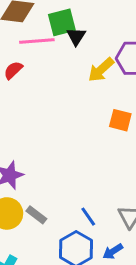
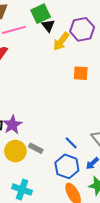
green square: (62, 22) -> (41, 14), moved
black triangle: (76, 36) -> (48, 26), moved

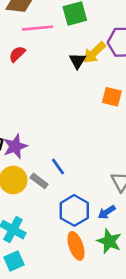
black triangle: (48, 26) -> (78, 61), moved
blue line: (71, 143) -> (58, 167), moved

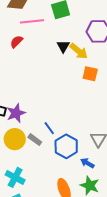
yellow arrow: (94, 53) -> (79, 51), moved, turned -96
blue hexagon: (74, 210) -> (66, 146), moved
blue arrow: (107, 212) -> (87, 163), turned 64

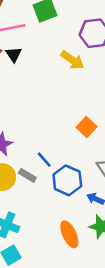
black triangle: (63, 46) -> (14, 54), moved
orange square: (90, 74) -> (87, 127), moved, turned 35

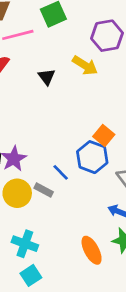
black triangle: (14, 54) -> (47, 77), moved
blue hexagon: (67, 180) -> (92, 157), moved

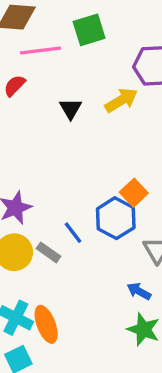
yellow arrow: (85, 65) -> (121, 100), turned -70
orange ellipse: (92, 250) -> (46, 324), moved

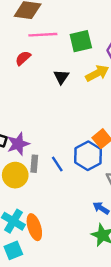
green square: (89, 30) -> (81, 41), moved
gray rectangle: (49, 252) -> (34, 164), moved, turned 56

